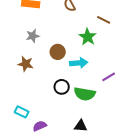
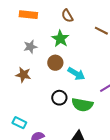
green star: (88, 37) -> (60, 39), moved
cyan arrow: (79, 63) -> (76, 74), turned 36

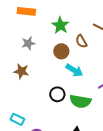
brown semicircle: (67, 16) -> (81, 41), moved
green star: (60, 39) -> (60, 25), moved
brown circle: (55, 63) -> (61, 51), moved

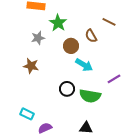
green star: (60, 25) -> (58, 23), moved

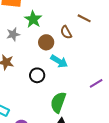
purple line: (114, 79) -> (96, 83), moved
black circle: (67, 89) -> (37, 75), moved
green semicircle: (90, 96) -> (58, 102), moved, turned 100

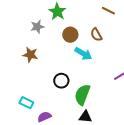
brown semicircle: (66, 32) -> (96, 35), moved
black circle: (37, 75) -> (61, 81), moved

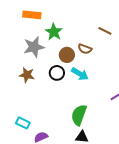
gray star: (37, 27) -> (34, 47), size x1.5
brown semicircle: (96, 35) -> (85, 49), moved, turned -40
black circle: (61, 81) -> (57, 73), moved

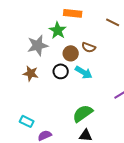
orange rectangle: (32, 15) -> (73, 13), moved
brown line: (105, 31) -> (113, 22), moved
green semicircle: (79, 115) -> (83, 113), turned 35

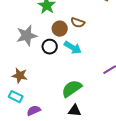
gray star: (38, 45) -> (27, 36), moved
brown star: (31, 73) -> (20, 76), moved

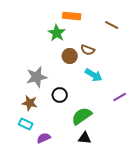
gray star: (27, 36) -> (37, 77), moved
black circle: (50, 47) -> (60, 95), moved
cyan arrow: (73, 48) -> (94, 75), moved

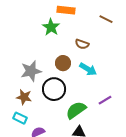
brown circle: (70, 56) -> (63, 63), moved
black circle: (60, 95) -> (54, 89), size x1.5
purple line: (120, 97) -> (105, 100), moved

